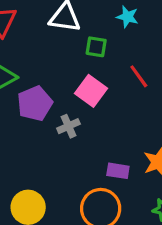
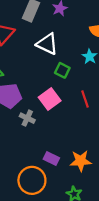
gray cross: (68, 126) -> (27, 118), turned 32

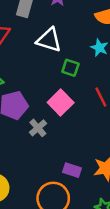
gray cross: (27, 118) -> (38, 128), turned 32

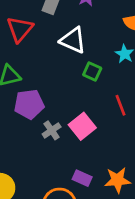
pink square: (61, 102) -> (82, 126), moved

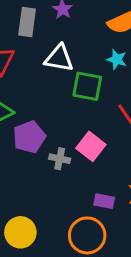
green square: (92, 71) -> (87, 86), size x1.5
gray cross: (52, 130) -> (60, 159), turned -30

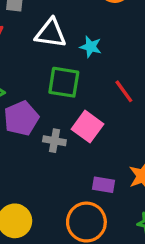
cyan star: (117, 59) -> (91, 47), moved
green square: (87, 86) -> (64, 82), moved

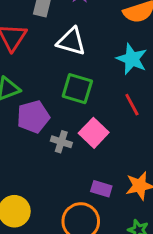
cyan star: (91, 47) -> (132, 59), moved, size x1.5

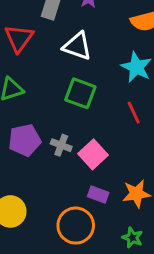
purple pentagon: (33, 117) -> (25, 140), moved
pink square: (94, 133) -> (93, 154), moved

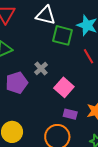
green square: (80, 93) -> (63, 35), moved
gray cross: (61, 145) -> (41, 68), moved, turned 32

